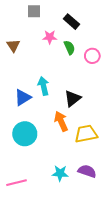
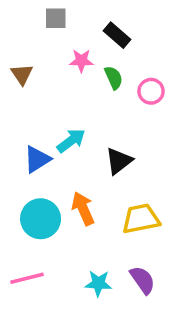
cyan arrow: (43, 86) -> (71, 141), turned 66
orange arrow: (61, 121) -> (83, 209), moved
purple semicircle: (87, 171) -> (143, 280), turned 36
pink line: (16, 183) -> (27, 278), moved

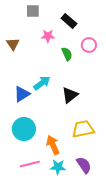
green semicircle: (114, 78) -> (67, 54), moved
pink circle: (151, 91) -> (89, 45), moved
orange arrow: (83, 209) -> (53, 145), moved
pink line: (27, 278) -> (30, 164), moved

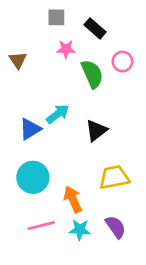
gray square: (33, 11) -> (56, 17), moved
green semicircle: (67, 54) -> (92, 74), size x1.5

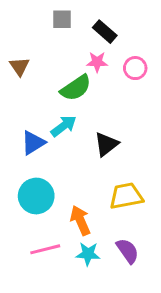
pink star: (66, 49) -> (97, 62), moved
green semicircle: (92, 74) -> (76, 88), moved, turned 80

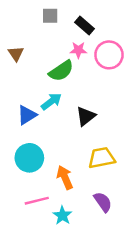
pink circle: (135, 68) -> (109, 55), size x1.5
cyan star: (88, 254) -> (62, 215), moved, turned 30

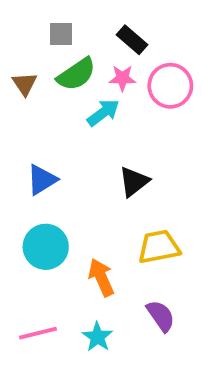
gray square: (50, 16) -> (61, 34), moved
green semicircle: (61, 71) -> (76, 74), moved
cyan arrow: (51, 101) -> (103, 113), moved
pink line: (37, 201) -> (38, 333), moved

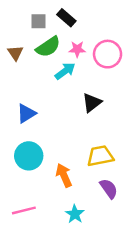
black rectangle: (132, 40) -> (66, 18), moved
black triangle: (134, 182) -> (92, 103), moved
purple semicircle: (161, 316) -> (109, 189), moved
cyan star: (97, 337) -> (75, 214), moved

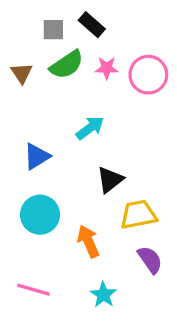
cyan arrow: (65, 71) -> (90, 128), moved
black triangle: (92, 103) -> (110, 180), moved
pink line: (24, 210) -> (33, 290), turned 30

